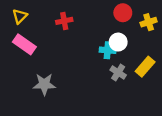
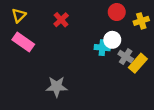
red cross: (64, 21) -> (61, 20), turned -32
gray cross: (118, 73) -> (126, 57), moved
gray star: (44, 84) -> (57, 87), moved

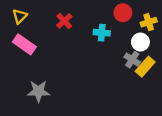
white circle: (112, 40) -> (140, 42), moved
cyan cross: (102, 48) -> (102, 33), moved
gray star: (57, 87) -> (38, 91), moved

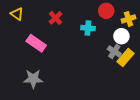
yellow triangle: (20, 16) -> (17, 14), turned -40
pink rectangle: (24, 44) -> (36, 43), moved

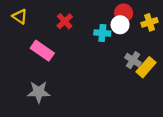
white circle: (121, 36) -> (120, 25), moved

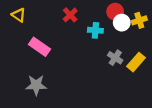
red cross: (65, 21) -> (70, 15), moved
white circle: (120, 25) -> (122, 23), moved
gray cross: (133, 60) -> (115, 58), moved

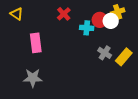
red circle: (115, 12) -> (100, 20), moved
yellow cross: (139, 20) -> (118, 12), moved
pink rectangle: (39, 47) -> (36, 43), turned 48

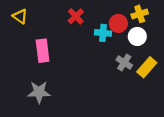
white circle: (111, 21) -> (137, 36), moved

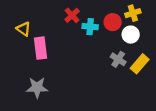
yellow triangle: (20, 16) -> (24, 29), moved
cyan cross: (103, 33) -> (90, 27), moved

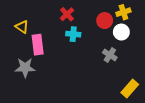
cyan cross: (90, 27) -> (73, 34), moved
yellow rectangle: (140, 64) -> (130, 89), moved
gray star: (37, 87) -> (25, 68), moved

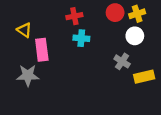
red cross: (67, 14) -> (74, 16), turned 32
red circle: (105, 21) -> (115, 13), moved
yellow rectangle: (130, 89) -> (144, 77), moved, turned 36

